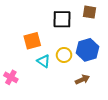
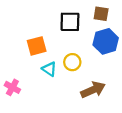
blue hexagon: (88, 50) -> (106, 41), moved
brown arrow: (82, 79) -> (93, 90), size x1.5

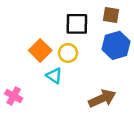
orange square: (37, 46) -> (40, 50), turned -30
yellow circle: (72, 62) -> (68, 53), moved

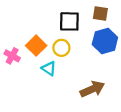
pink cross: (14, 96) -> (12, 56), moved

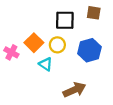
blue hexagon: (105, 41) -> (89, 50), moved
brown arrow: (92, 89) -> (74, 90), moved

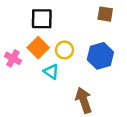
black square: (65, 20) -> (42, 19), moved
brown arrow: (74, 90) -> (84, 100), turned -85

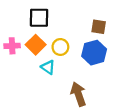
brown square: (105, 14) -> (99, 27), moved
pink cross: (13, 58) -> (12, 46), moved, turned -32

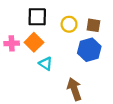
yellow circle: (60, 47) -> (69, 24), moved

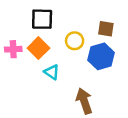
yellow circle: (69, 24) -> (75, 41), moved

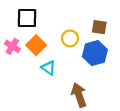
black square: (42, 19) -> (27, 18), moved
pink cross: (13, 49) -> (12, 46), turned 35

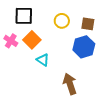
yellow circle: (70, 38) -> (62, 21), moved

